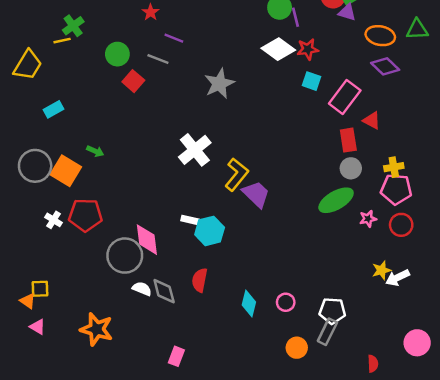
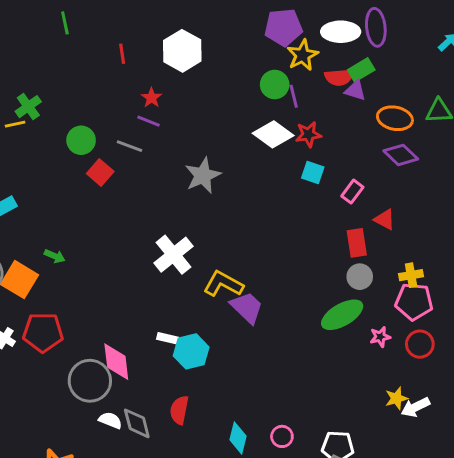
red star: (151, 12) -> (151, 98), moved
pink rectangle: (345, 97) -> (352, 192), size x0.6
yellow L-shape: (237, 174) -> (223, 284), turned -100

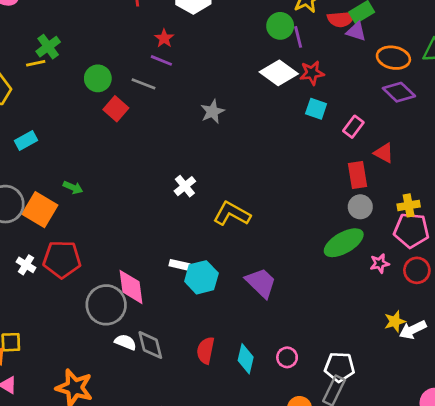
gray star: (203, 175) -> (212, 112), size x0.7
white cross: (173, 255) -> (185, 186), size x0.6
purple trapezoid: (247, 307) -> (261, 283), moved
red semicircle: (179, 410) -> (206, 350), moved

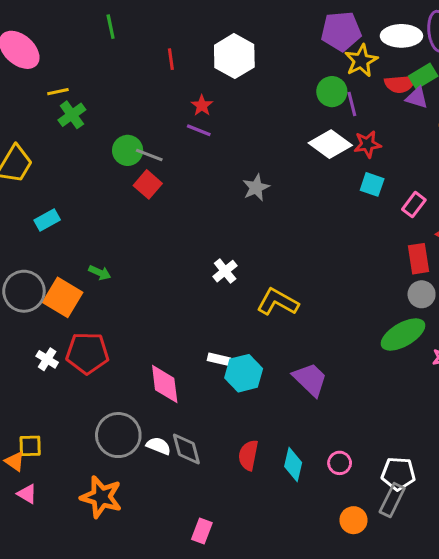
yellow line: (36, 63) -> (58, 92), moved
gray line: (143, 84) -> (149, 155), moved
gray circle: (106, 305) -> (118, 435), moved

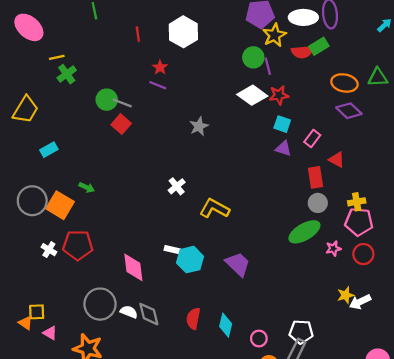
purple triangle: (417, 98) -> (283, 149), moved
pink circle: (340, 463) -> (259, 338), moved
pink triangle: (27, 494) -> (50, 333), moved

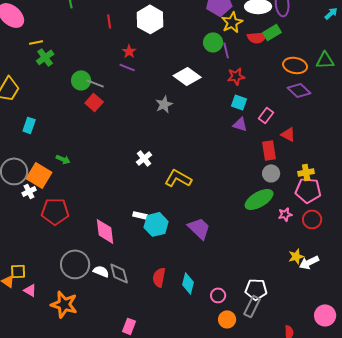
white diamond: (252, 95) -> (187, 76), moved
cyan rectangle: (49, 150) -> (29, 125), turned -42
white cross: (49, 250) -> (29, 191), moved, turned 32

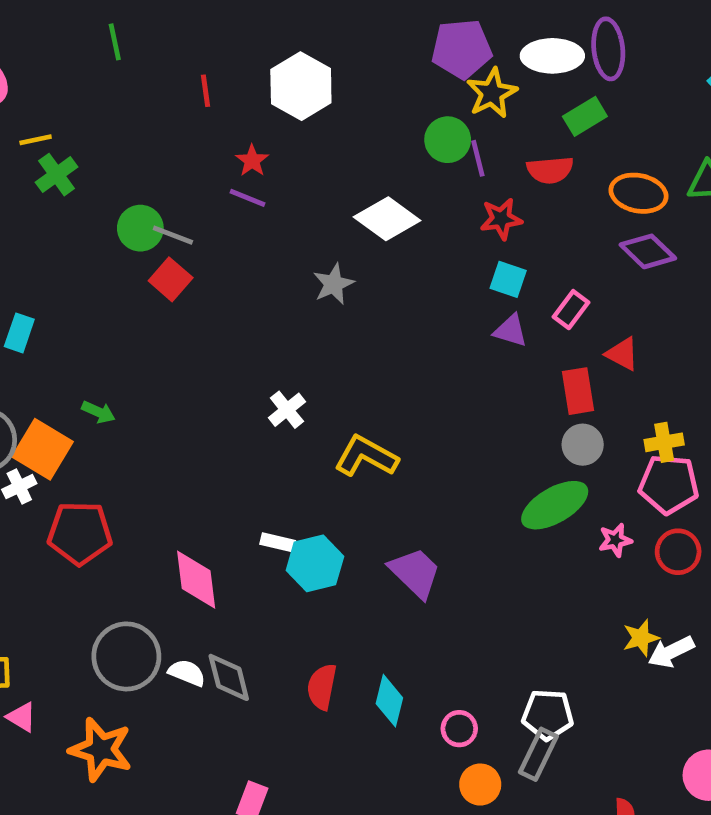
red semicircle: (257, 37) -> (550, 170), moved

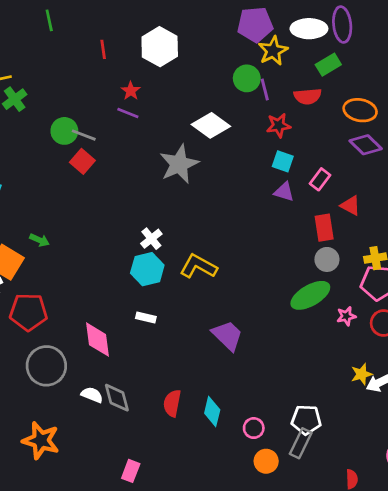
gray star: (334, 284) -> (179, 164), size x1.6
cyan hexagon: (315, 563) -> (147, 269), moved
gray circle: (126, 656) -> (46, 366), moved

